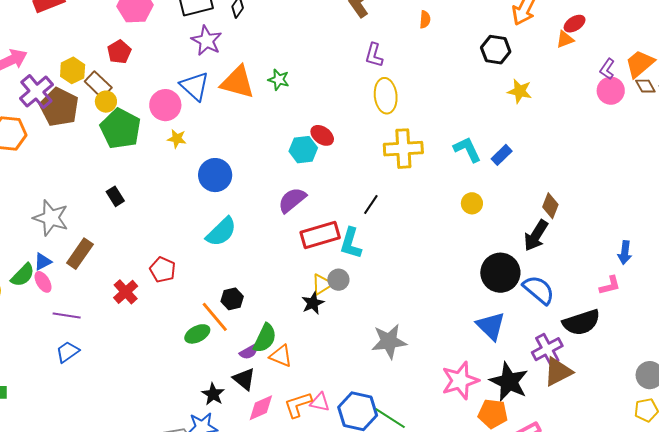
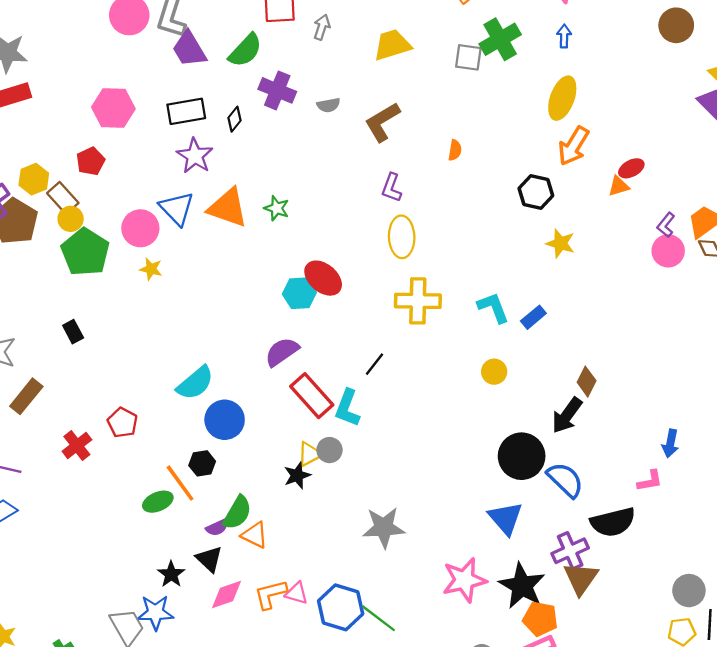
red ellipse: (322, 135) -> (323, 278), size x1.4
blue circle: (215, 175) -> (225, 420), moved
red rectangle: (320, 235) -> (312, 396), turned 60
brown triangle: (558, 372) -> (581, 578), turned -32
orange pentagon: (493, 414) -> (540, 619), moved

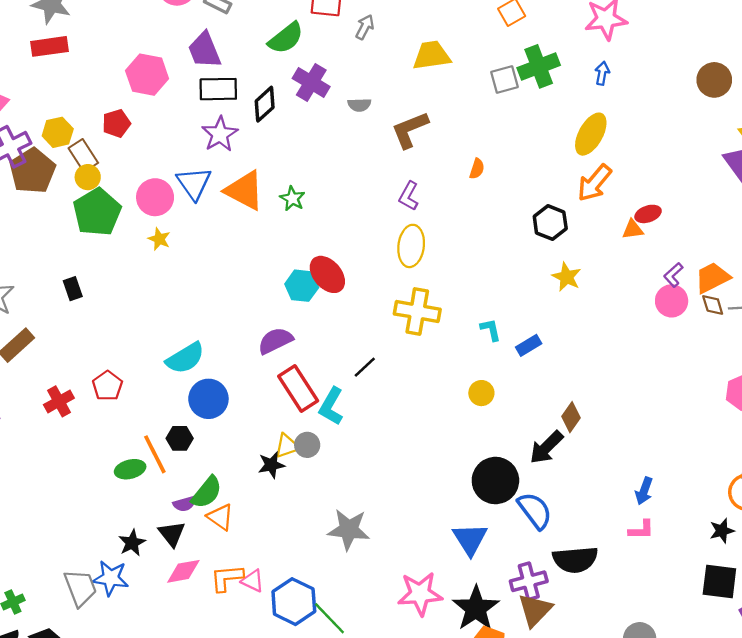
purple trapezoid: (189, 49) -> (204, 50), moved
gray square: (468, 57) -> (505, 79), turned -32
black diamond: (235, 119) -> (265, 104), size x1.4
cyan L-shape: (493, 307) -> (491, 330), size x0.7
pink L-shape: (650, 481) -> (641, 530), moved

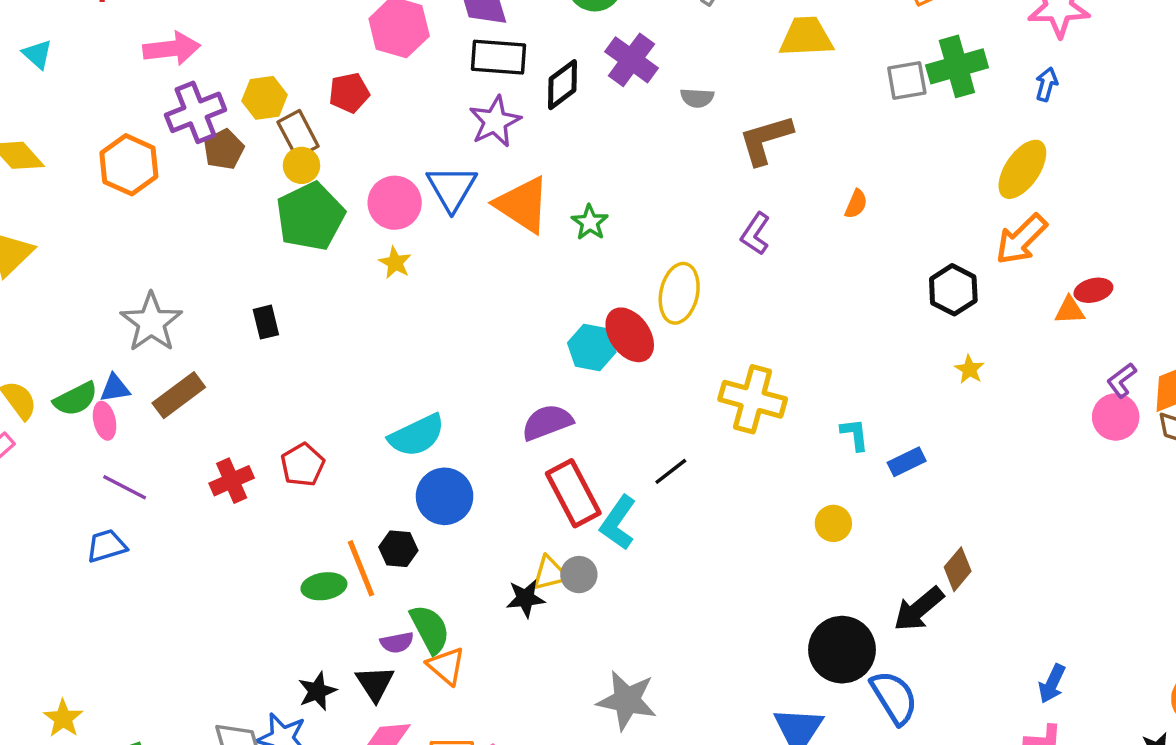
brown pentagon: (32, 171) -> (224, 149), size x0.6
yellow ellipse: (411, 246) -> (679, 293), moved
yellow star: (567, 277) -> (969, 369), size x0.7
green semicircle: (207, 492) -> (430, 629), turned -72

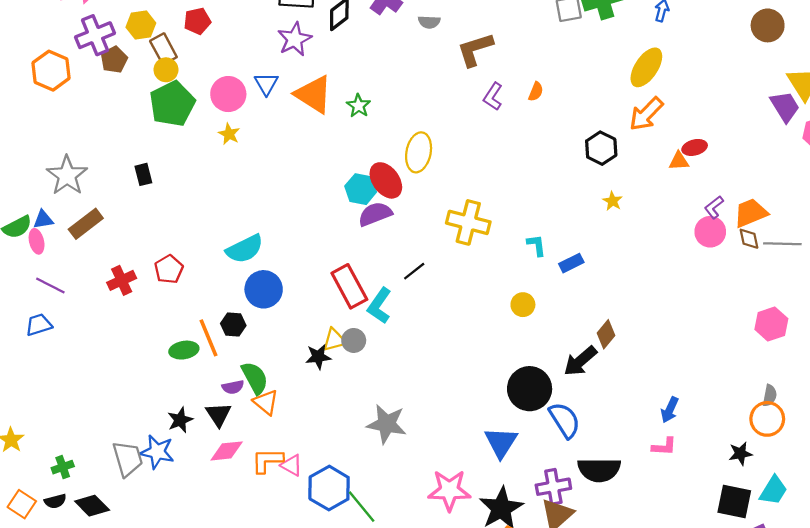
blue triangle: (452, 188) -> (266, 84), size x0.7
purple L-shape: (755, 234) -> (493, 96), moved
purple semicircle: (547, 422) -> (375, 214), moved

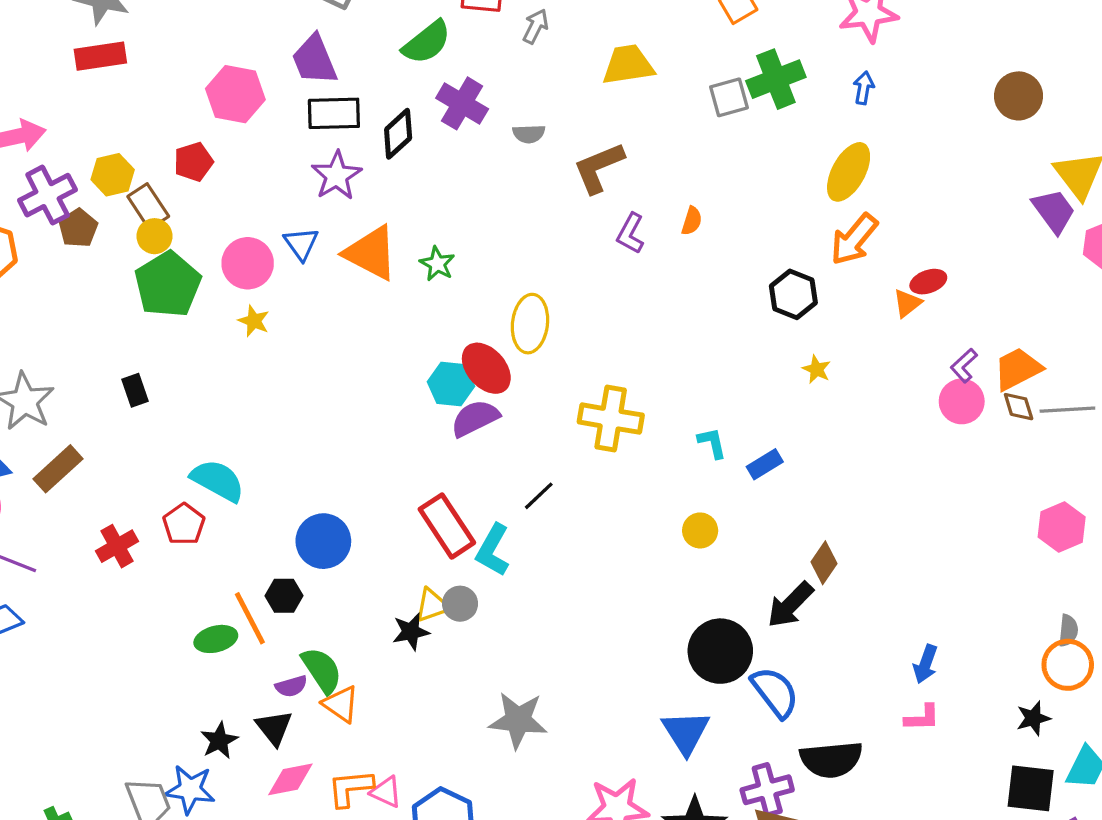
orange triangle: (679, 161) -> (907, 303), turned -30
cyan semicircle: (245, 249) -> (218, 480), moved, turned -120

